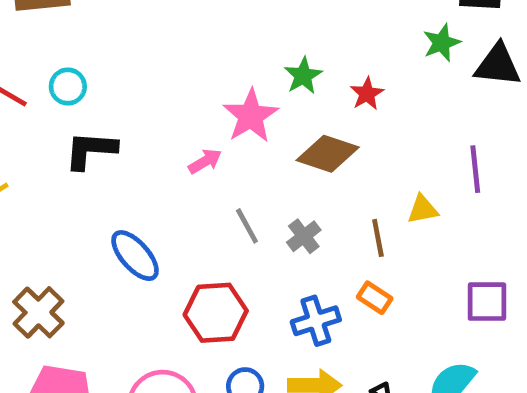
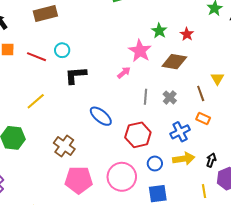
yellow triangle: (423, 209) -> (217, 79), turned -40
gray line: (247, 226) -> (145, 97), turned 42

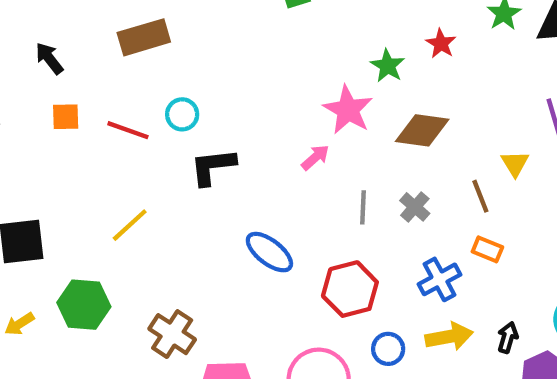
red star: (187, 34) -> (441, 44), moved
brown cross: (64, 146) -> (172, 334), moved

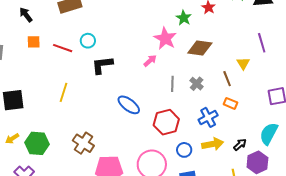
yellow line: (130, 225) -> (64, 92), turned -30
green hexagon: (84, 305) -> (37, 143), moved
black arrow: (508, 337) -> (240, 145), turned 32

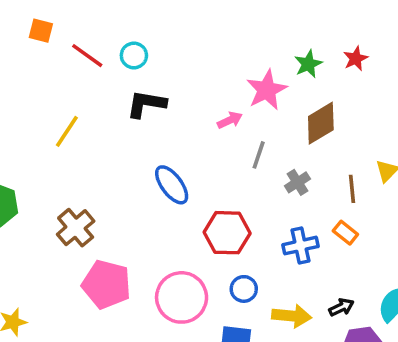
brown diamond: (200, 48) -> (321, 123), turned -55
gray line: (172, 84) -> (259, 155), moved
yellow arrow: (213, 144) -> (292, 316), moved

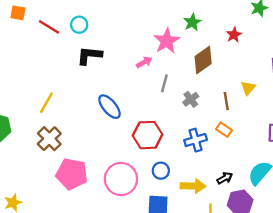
red star: (356, 59) -> (234, 35), moved
yellow line: (67, 131) -> (46, 103), moved

